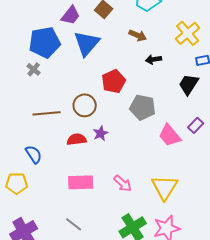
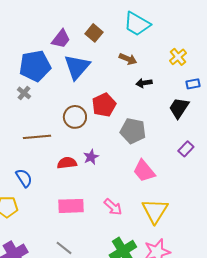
yellow cross: (188, 33) -> (178, 57), size x0.7
brown circle: (85, 105) -> (75, 117), moved
pink trapezoid: (170, 135) -> (144, 171), moved

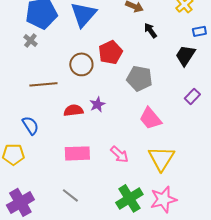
black arrow: (144, 83) -> (150, 30), turned 63

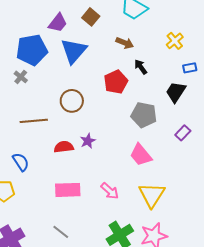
red pentagon: (110, 52) -> (116, 82), moved
gray pentagon: (139, 78) -> (144, 115), moved

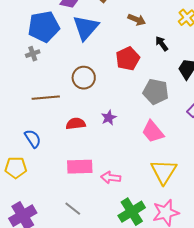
black arrow: (141, 67) -> (162, 44), moved
gray cross: (21, 77) -> (33, 54), turned 32
purple star: (88, 141) -> (109, 118), moved
pink arrow: (110, 191) -> (111, 178), moved, turned 144

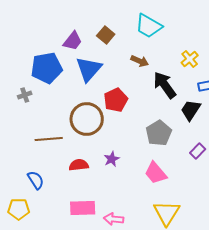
black arrow: (162, 44) -> (165, 85), size x1.8
gray cross: (33, 54) -> (25, 95), moved
red pentagon: (128, 59) -> (116, 100), moved
brown circle: (84, 78) -> (87, 119), size x1.4
gray pentagon: (156, 92) -> (159, 133), turned 30

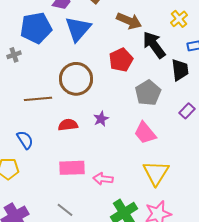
brown arrow: (140, 61) -> (129, 21), size x1.4
red pentagon: (116, 100) -> (121, 60), moved
black trapezoid: (191, 110) -> (180, 70), turned 140

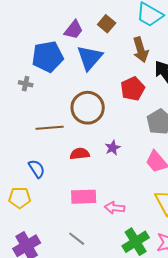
brown arrow: (129, 21) -> (141, 50), turned 50
gray cross: (14, 55) -> (26, 84), turned 32

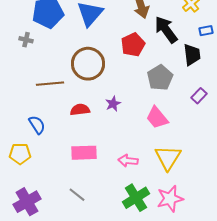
pink arrow: (115, 208) -> (128, 161), moved

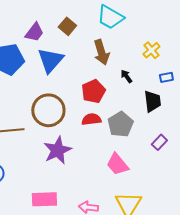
black arrow: (166, 30) -> (126, 76), size x0.5
purple star: (113, 104) -> (57, 150), moved, size x1.8
red semicircle: (80, 110) -> (91, 119), moved

